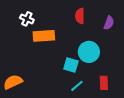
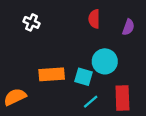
orange rectangle: (44, 36) -> (52, 74), moved
red rectangle: (104, 83) -> (122, 98), size x1.5

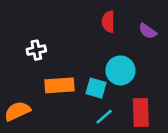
white cross: (32, 22) -> (36, 50), moved, turned -35
purple semicircle: (128, 27) -> (148, 31), turned 105

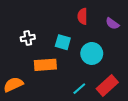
cyan square: (96, 88) -> (63, 42), moved
red rectangle: (141, 112) -> (107, 86), turned 50

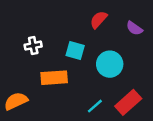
red semicircle: (82, 16) -> (99, 20), turned 42

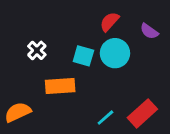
white cross: (33, 46) -> (37, 50), turned -35
cyan circle: (110, 64) -> (115, 53), moved

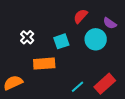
cyan circle: (115, 53) -> (96, 39), moved
cyan square: (83, 56) -> (61, 41), turned -35

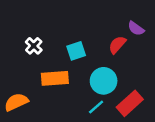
red semicircle: (81, 16) -> (117, 45), moved
cyan circle: (96, 39) -> (104, 81), moved

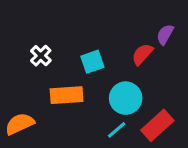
purple semicircle: (136, 28) -> (165, 34), turned 84

